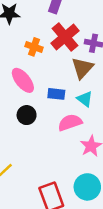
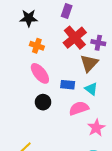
orange cross: (34, 47) -> (37, 46), moved

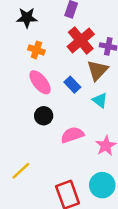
blue rectangle: (68, 85) -> (72, 85), moved, turned 40
pink semicircle: (79, 108) -> (72, 135), moved

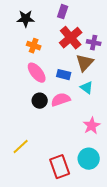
blue rectangle: (72, 85) -> (64, 75), turned -32
pink semicircle: (72, 135) -> (61, 100), moved

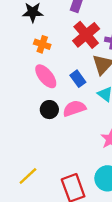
blue rectangle: (64, 75) -> (78, 79), turned 40
yellow line: (21, 147) -> (28, 176), moved

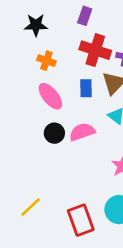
red cross: (86, 35) -> (95, 50), turned -32
blue rectangle: (78, 79) -> (86, 88), moved, turned 35

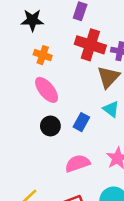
blue rectangle: (86, 88) -> (81, 122), moved, turned 30
pink semicircle: (82, 132) -> (77, 163), moved

